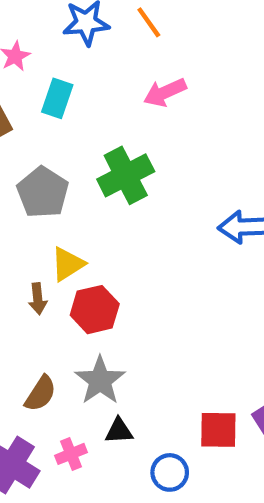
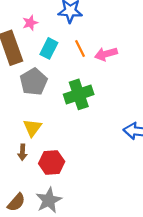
orange line: (149, 22) -> (80, 49), moved
gray pentagon: (43, 192) -> (34, 82), moved
yellow triangle: (68, 264) -> (32, 128), moved, turned -30

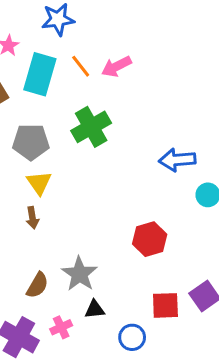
cyan rectangle: (49, 48) -> (40, 74), size x1.5
gray pentagon: (34, 82) -> (31, 142), moved, turned -30
red hexagon: (52, 163) -> (150, 239), moved

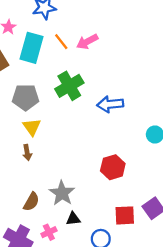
blue arrow: (177, 160) -> (110, 104), moved

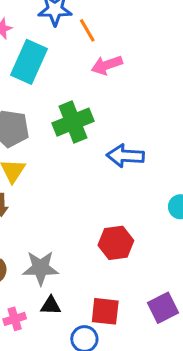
orange line: (61, 42) -> (87, 30), moved
gray star: (62, 193) -> (41, 268), turned 30
red square: (125, 215) -> (105, 311), moved

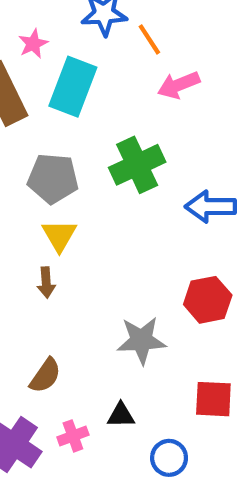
red hexagon: (116, 243) -> (208, 300), moved
gray star: (41, 268) -> (141, 340), moved
red square: (105, 311) -> (213, 399), moved

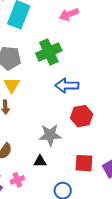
blue arrow: (211, 207) -> (67, 85), moved
black triangle: (121, 415) -> (40, 161), moved

